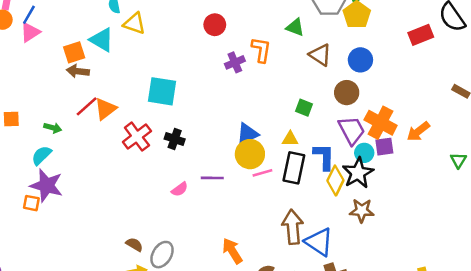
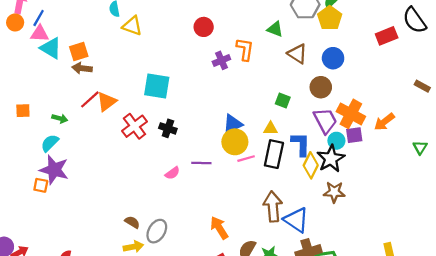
pink triangle: (30, 32) -> (40, 34), turned 36
cyan triangle: (102, 40) -> (51, 48), moved

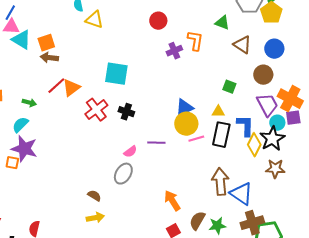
gray ellipse: (157, 231) -> (123, 174), moved

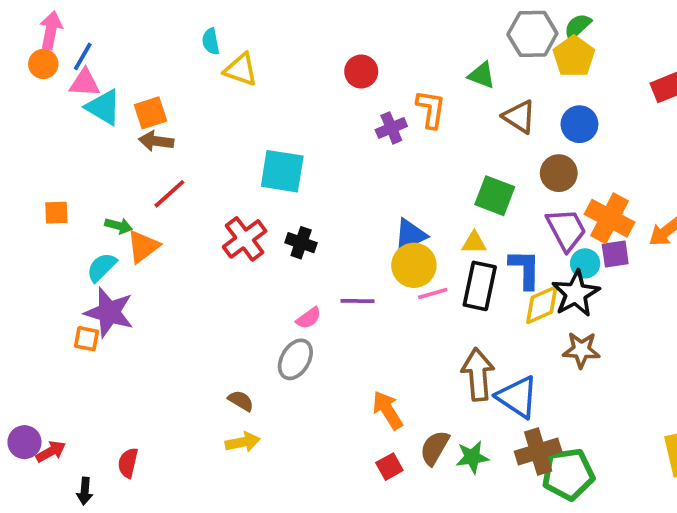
green square: (229, 87) -> (495, 196), size x1.5
orange triangle: (71, 88) -> (143, 246), moved
yellow diamond: (254, 145) -> (542, 305), turned 40

